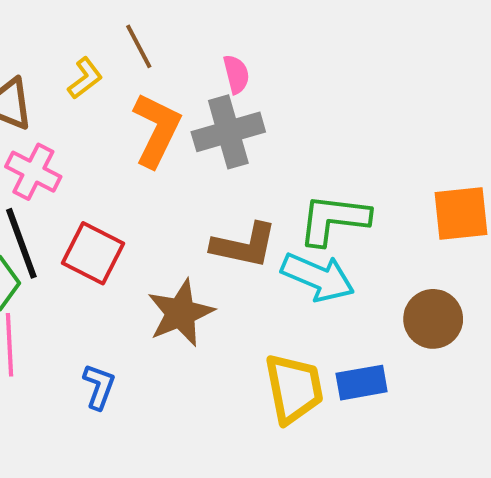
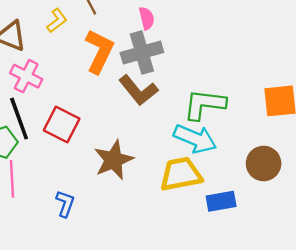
brown L-shape: (244, 245) -> (138, 90), moved, turned 39
yellow trapezoid: (294, 389) -> (181, 174), moved, turned -90

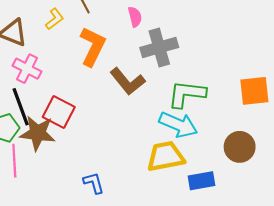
gray cross: (142, 52) -> (159, 47), moved
brown star: (114, 160) -> (38, 133), moved, turned 30
blue L-shape: (65, 204) -> (94, 183), moved, turned -35

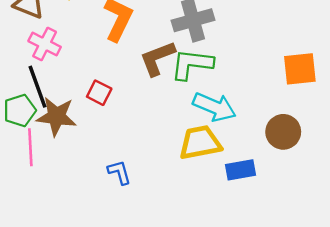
brown L-shape: (127, 81) -> (157, 58), turned 108
green L-shape: (187, 94) -> (192, 64), moved
red square: (59, 112) -> (99, 93), moved, size x0.7

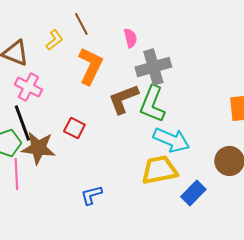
green L-shape: (192, 64) -> (152, 104), turned -75
blue rectangle: (240, 170) -> (193, 193), turned -35
blue L-shape: (119, 172) -> (91, 195), turned -90

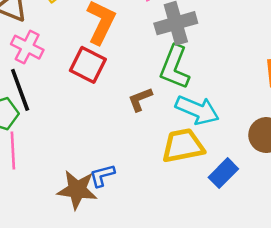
brown L-shape: (123, 99) -> (140, 99), moved, size x0.7
red square: (74, 128) -> (88, 65), moved, size x1.4
brown star: (38, 148) -> (77, 190), moved

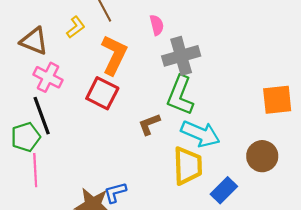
yellow trapezoid: (183, 146) -> (188, 166), turned 99

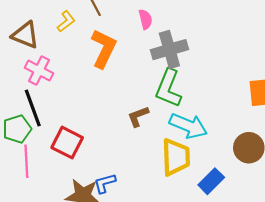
red square: (102, 93) -> (67, 143), moved

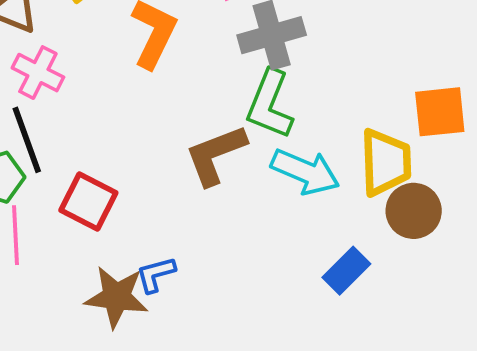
brown L-shape: (138, 116) -> (215, 155), size x1.6
yellow trapezoid: (176, 157) -> (386, 162), moved

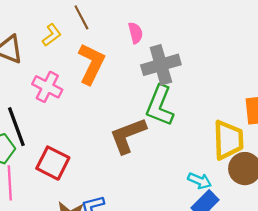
pink cross: (38, 73) -> (47, 87), moved
cyan arrow: (305, 172) -> (200, 181), moved, size x0.6

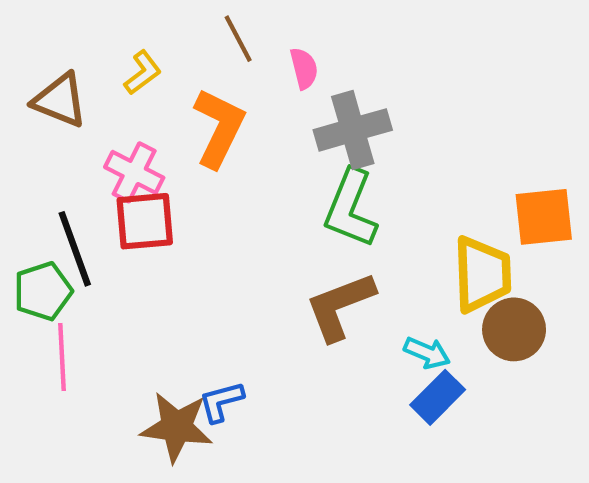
brown line: (81, 17) -> (238, 39), moved
brown L-shape: (128, 135) -> (340, 306), moved
red square: (53, 163) -> (145, 221), moved, turned -32

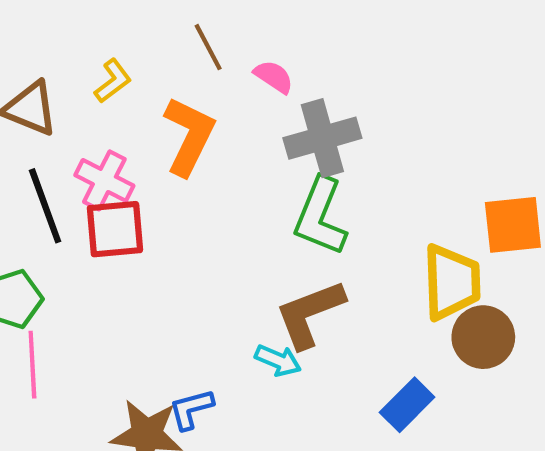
pink semicircle: (304, 68) -> (274, 77), turned -42
black line: (75, 249) -> (45, 206), moved
cyan arrow: (427, 353) -> (278, 360), moved

